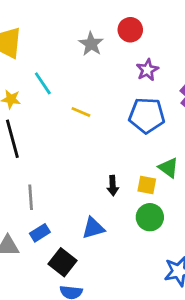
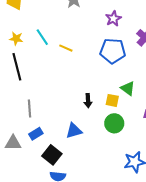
cyan line: (43, 83) -> (42, 37), moved

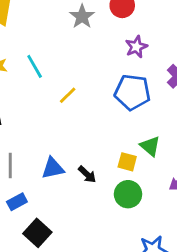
yellow line: (66, 48) -> (68, 95), moved, turned -72
black arrow: (88, 101) -> (87, 174), moved, turned -48
blue triangle: (74, 131) -> (53, 168), moved

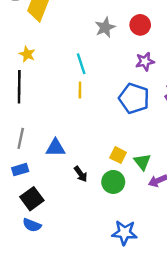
cyan line: (35, 66) -> (81, 64), moved
yellow line: (68, 95) -> (80, 90), turned -56
green triangle: (150, 146) -> (142, 162), moved
black arrow: (87, 174) -> (81, 174), moved

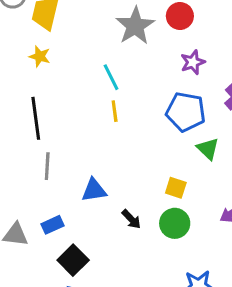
gray star: (105, 27) -> (135, 26), size x1.4
yellow star: (27, 54) -> (40, 56), moved
gray line: (21, 138) -> (47, 166), moved
green triangle: (142, 162) -> (208, 149), moved

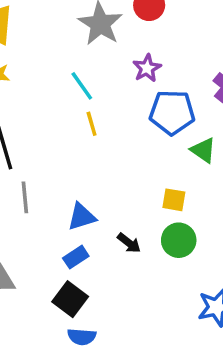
purple star: (193, 62) -> (147, 68), moved
blue rectangle: (53, 225) -> (76, 257), moved

